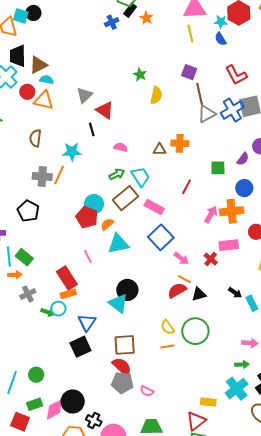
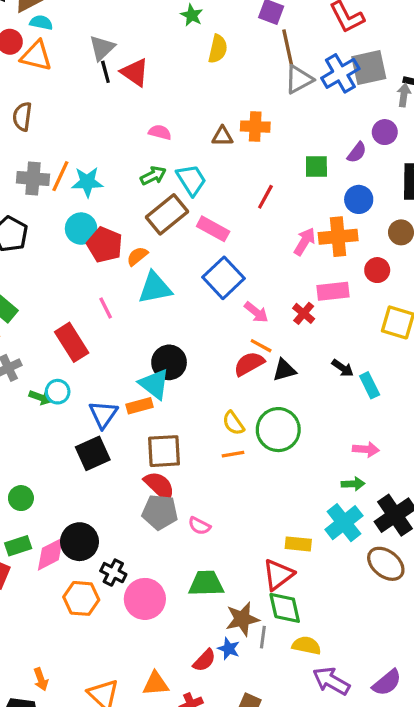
black line: (92, 129) -> (105, 72), moved
cyan star: (72, 152) -> (87, 182), moved
cyan circle: (94, 204) -> (81, 229), moved
orange rectangle: (68, 294) -> (140, 406), moved

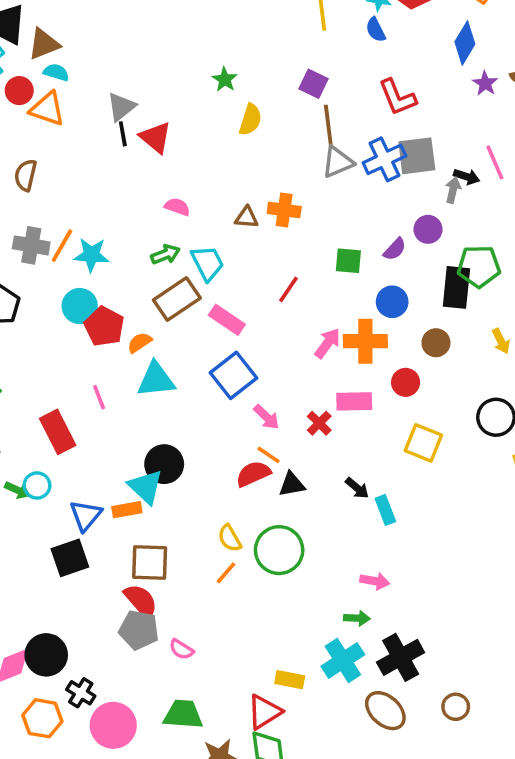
orange line: (233, 454) -> (226, 573), turned -45

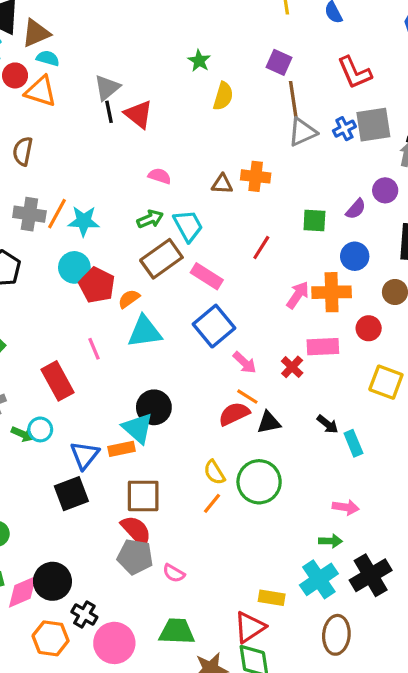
blue cross: (384, 159) -> (344, 129), size x0.6
brown ellipse: (385, 711) -> (336, 635), moved, turned 54

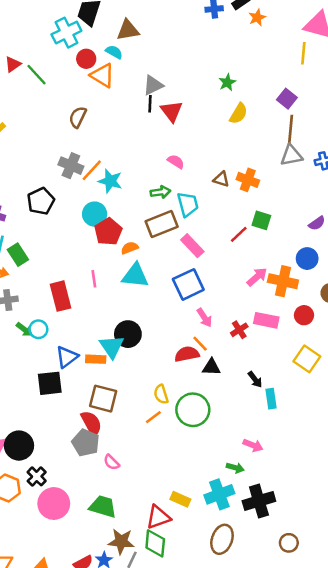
brown triangle: (36, 33) -> (128, 30), moved
green square: (314, 220) -> (261, 220), moved

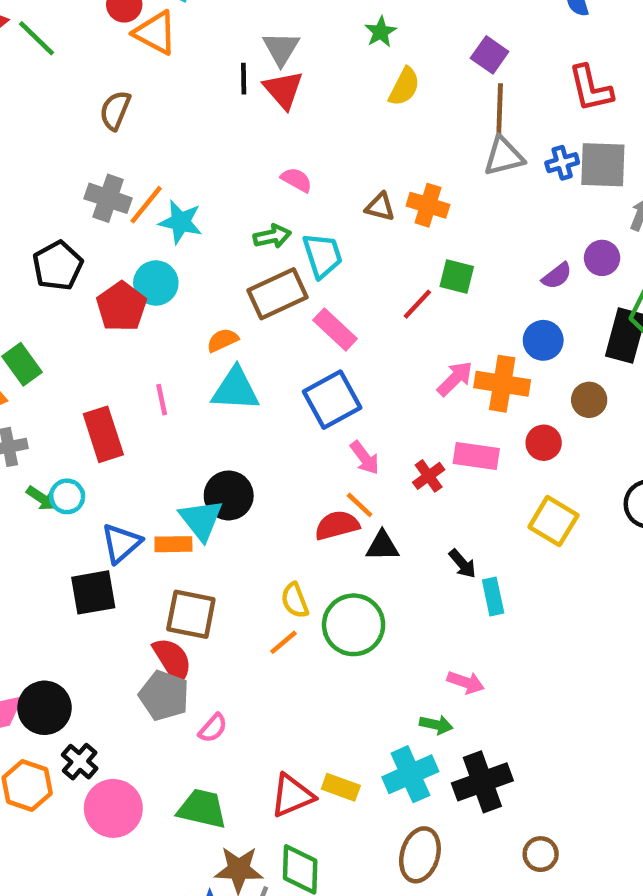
gray triangle: (153, 85) -> (281, 48), moved, turned -30
red pentagon: (108, 232) -> (121, 307), moved
pink semicircle: (112, 462) -> (213, 728), turned -90
red triangle: (158, 517) -> (292, 796), moved

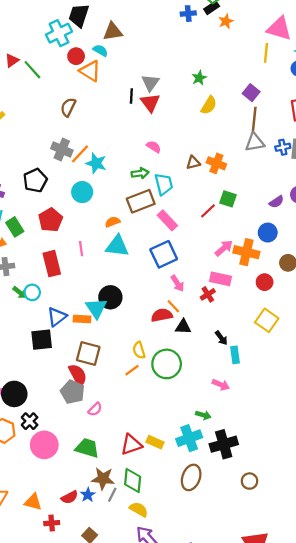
brown triangle: (380, 207) -> (193, 163), turned -32
red pentagon: (121, 307) -> (51, 220), moved
pink rectangle: (476, 456) -> (221, 279), moved
pink arrow: (466, 682) -> (221, 385), moved

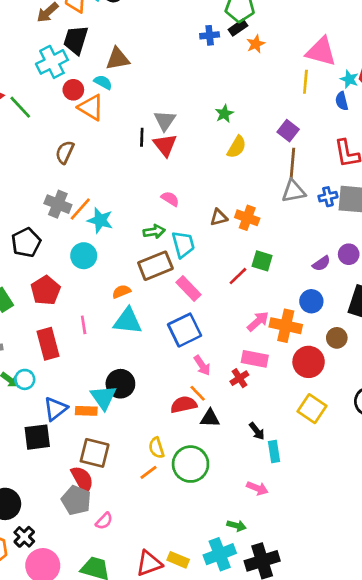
red circle: (265, 282) -> (309, 362), size x1.5

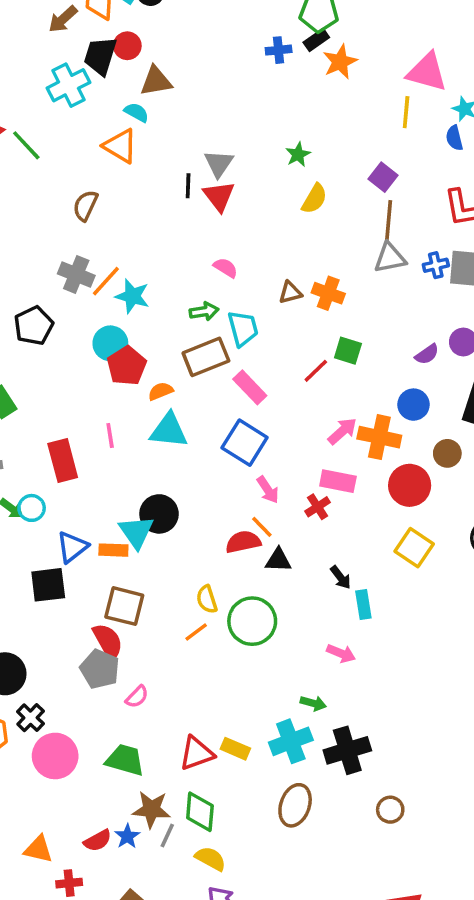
orange star: (256, 44) -> (340, 62), size x1.4
red circle: (73, 90) -> (127, 46), moved
red pentagon: (46, 290) -> (127, 366), moved
blue square: (185, 330) -> (245, 443), turned -32

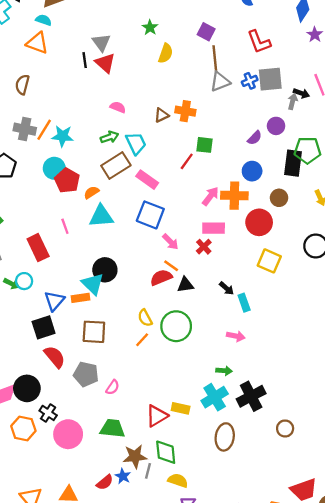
red semicircle: (108, 641) -> (55, 357), moved

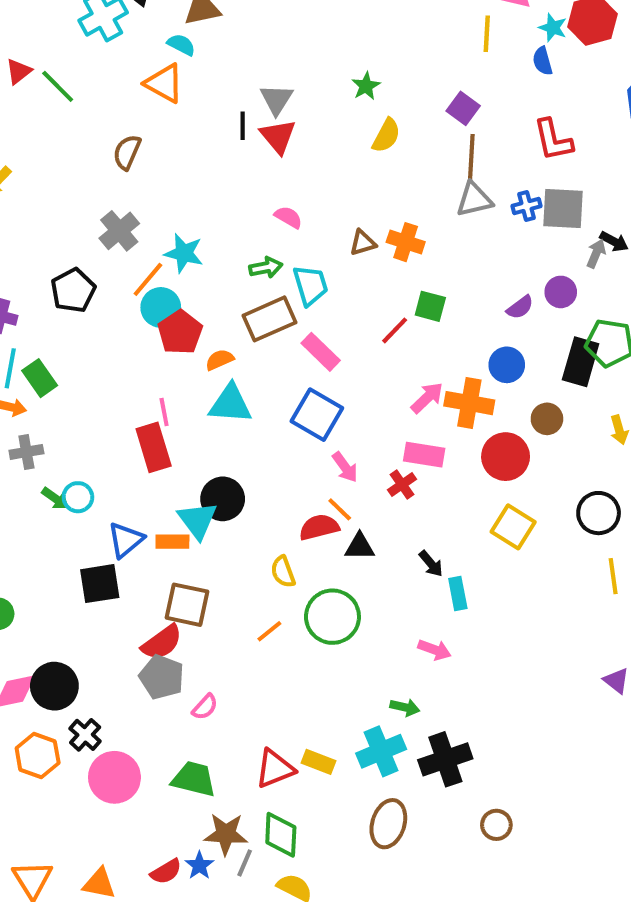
gray cross: (25, 129) -> (119, 231), turned 30
orange line: (44, 130) -> (148, 279), moved
red rectangle: (38, 248) -> (154, 447), moved
yellow semicircle: (145, 318) -> (283, 572), moved
red semicircle: (55, 357) -> (162, 642), moved, turned 85

